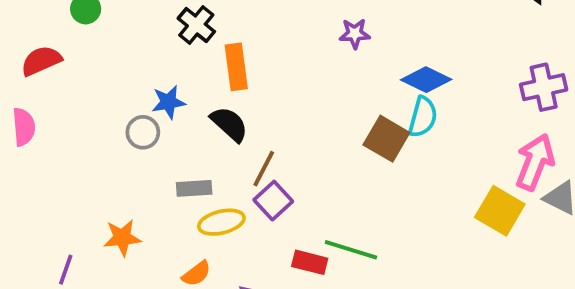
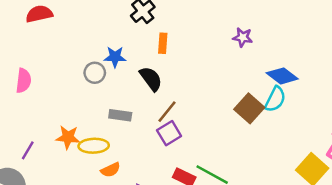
orange rectangle: (236, 67) -> (163, 43), size x0.7
pink semicircle: (24, 127) -> (24, 81), moved
yellow ellipse: (221, 222) -> (94, 146), moved

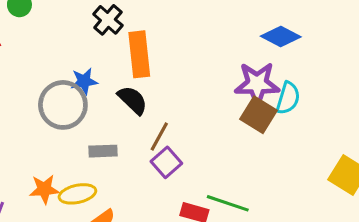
purple star: (243, 37) -> (257, 84), moved, size x1.8
orange rectangle: (163, 43) -> (139, 54), size x1.8
gray circle: (95, 73) -> (63, 105), size x1.8
blue diamond: (282, 76) -> (281, 37), moved

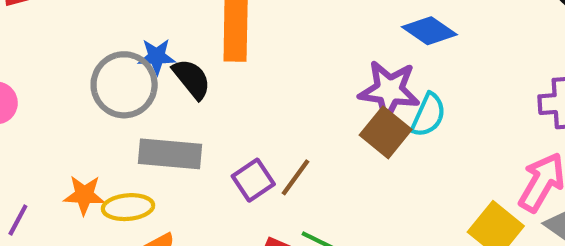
black semicircle: (133, 100) -> (192, 79), moved
brown line: (159, 136) -> (295, 177), moved
gray rectangle: (103, 151) -> (170, 154), size x1.6

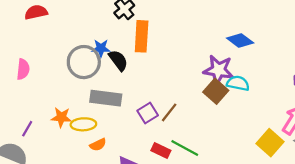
cyan semicircle: (428, 115) -> (238, 83), turned -105

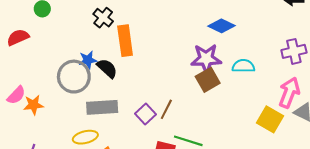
pink semicircle: (23, 69) -> (16, 95), turned 48
cyan semicircle: (238, 83) -> (243, 66), moved
brown square: (216, 91) -> (208, 80), turned 30
orange star: (61, 117) -> (33, 105), moved

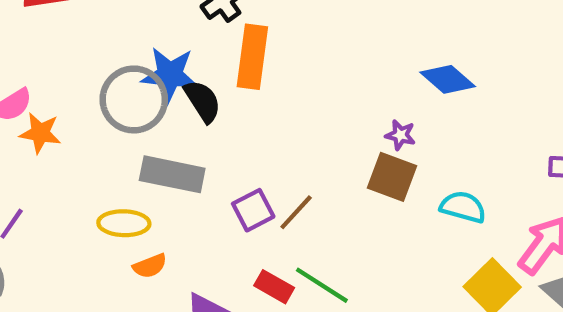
purple star: (206, 59) -> (400, 135), size x0.5
blue star: (88, 60) -> (170, 75), size x1.5
cyan semicircle: (243, 66) -> (463, 207), moved
brown square: (208, 80) -> (392, 177), turned 35

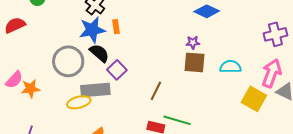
orange rectangle: (252, 57) -> (116, 27), size x0.5
blue star: (170, 75) -> (92, 30), moved
purple square: (253, 210) -> (117, 70), moved
yellow ellipse: (124, 223) -> (79, 102), moved

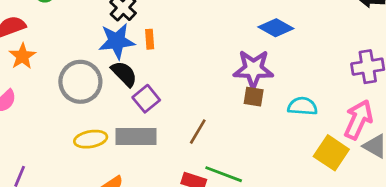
purple star: (193, 42) -> (253, 69), size x2.0
brown square: (194, 62) -> (254, 97), size x0.7
orange star: (31, 89) -> (22, 56), moved, turned -30
gray rectangle: (95, 90) -> (136, 137), moved

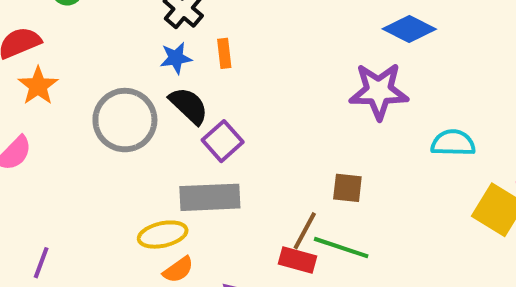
blue star: (117, 41) -> (176, 58), size x0.6
brown square: (254, 97) -> (347, 188), moved
brown line: (198, 132) -> (305, 231), moved
yellow ellipse: (91, 139) -> (163, 235), moved

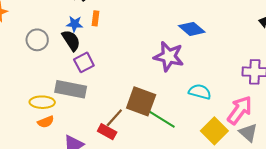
blue star: (176, 58) -> (75, 24), moved
gray circle: (125, 120) -> (37, 40), size x0.7
brown square: (347, 188) -> (141, 101), size x1.8
green line: (341, 248) -> (162, 119), moved

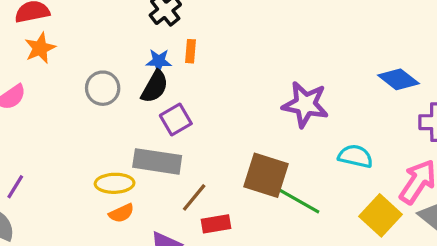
blue diamond: (192, 29) -> (398, 79), moved
black semicircle: (71, 40) -> (155, 87), turned 65
brown line: (114, 118) -> (194, 197), moved
red rectangle: (107, 132) -> (216, 224), turned -36

